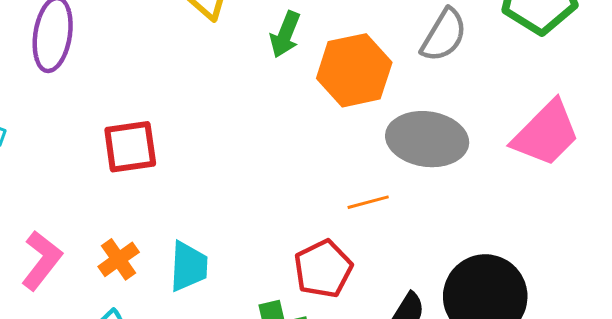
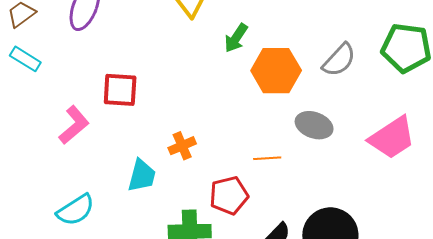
gray ellipse: (427, 139) -> (314, 125), size x0.7
orange cross: (119, 259) -> (182, 146), moved
pink L-shape: (42, 260) -> (74, 125), moved

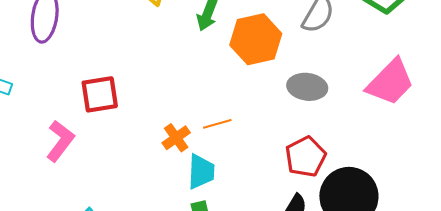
orange line: (267, 158) -> (217, 124), moved
cyan trapezoid: (142, 176) -> (201, 172), moved
red pentagon: (229, 195) -> (306, 157), moved

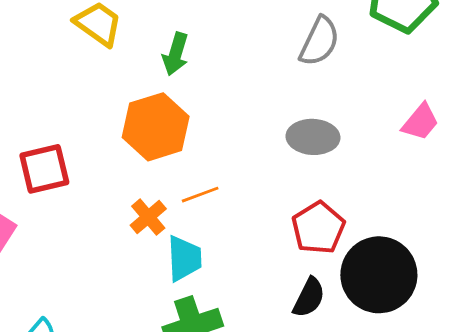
orange hexagon: (256, 39) -> (156, 127), moved
pink trapezoid: (390, 82) -> (420, 122), size x0.6

